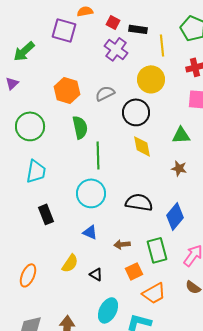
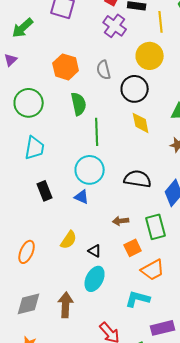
gray semicircle: (105, 93) -> (104, 70), turned -78
blue triangle: (90, 232) -> (82, 197), moved
cyan ellipse: (108, 310) -> (95, 279), moved

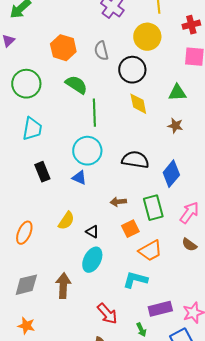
green semicircle: (79, 104) -> (76, 85), turned -45

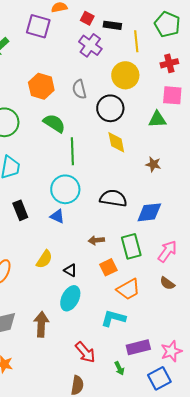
green triangle: (177, 93) -> (157, 119), moved
blue diamond: (171, 174) -> (149, 212), turned 44

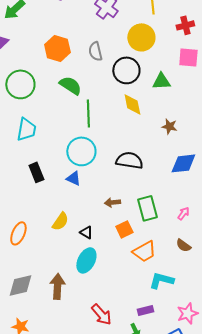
green triangle: (157, 119) -> (161, 81), moved
blue diamond: (149, 212) -> (183, 163), moved
pink arrow: (167, 251) -> (183, 213), size x0.6
cyan L-shape: (113, 318) -> (161, 280), moved
purple rectangle: (138, 347) -> (145, 310), moved, size x0.7

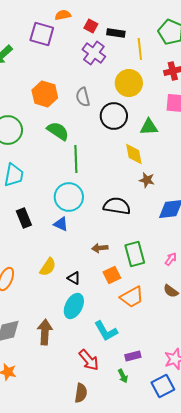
yellow diamond: (132, 104) -> (134, 154), moved
brown star: (169, 126) -> (147, 180), moved
cyan L-shape: (161, 280) -> (106, 331), moved, turned -135

